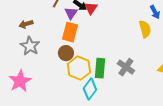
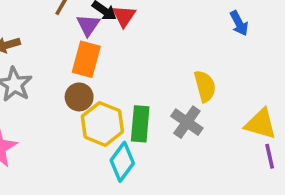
yellow semicircle: (145, 29) -> (205, 86), moved

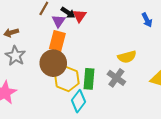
yellow semicircle: (205, 86) -> (127, 57), turned 90
brown circle: (79, 97) -> (53, 63), size x1.6

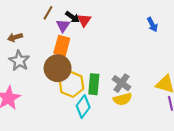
yellow semicircle: (127, 57) -> (123, 99), moved

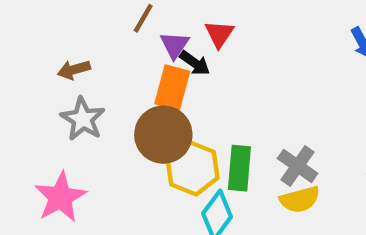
black arrow: (72, 17) -> (195, 63), moved

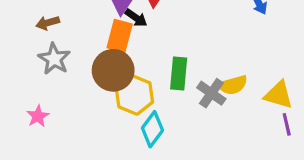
green rectangle: (239, 168) -> (179, 74), moved
pink star: (60, 197) -> (38, 116), size x0.6
yellow semicircle: (300, 199) -> (233, 85), moved

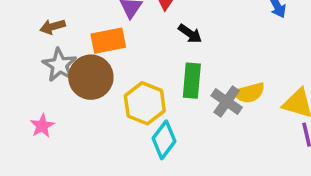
black arrow: (136, 18) -> (190, 34), moved
orange rectangle: (120, 36) -> (108, 41), moved, turned 64
brown circle: (113, 70) -> (91, 77), moved

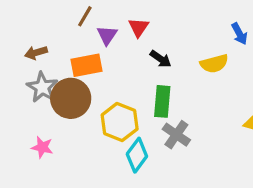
yellow semicircle: (249, 93) -> (214, 64), moved
gray cross: (227, 102) -> (176, 135), moved
pink star: (42, 126) -> (42, 147), moved, turned -30

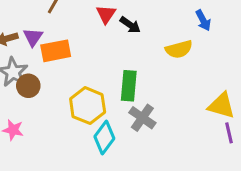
purple triangle: (107, 35) -> (33, 37), moved
black arrow: (161, 59) -> (130, 25), moved
brown circle: (71, 98) -> (28, 86), moved, size x0.6

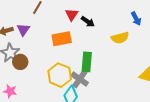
orange rectangle: (56, 51) -> (62, 39), moved
gray cross: (142, 118) -> (80, 79), moved

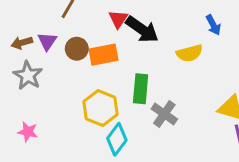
black arrow: (88, 22) -> (142, 29), size x1.6
brown circle: (20, 62) -> (77, 49), moved
gray cross: (80, 79) -> (164, 114), moved

